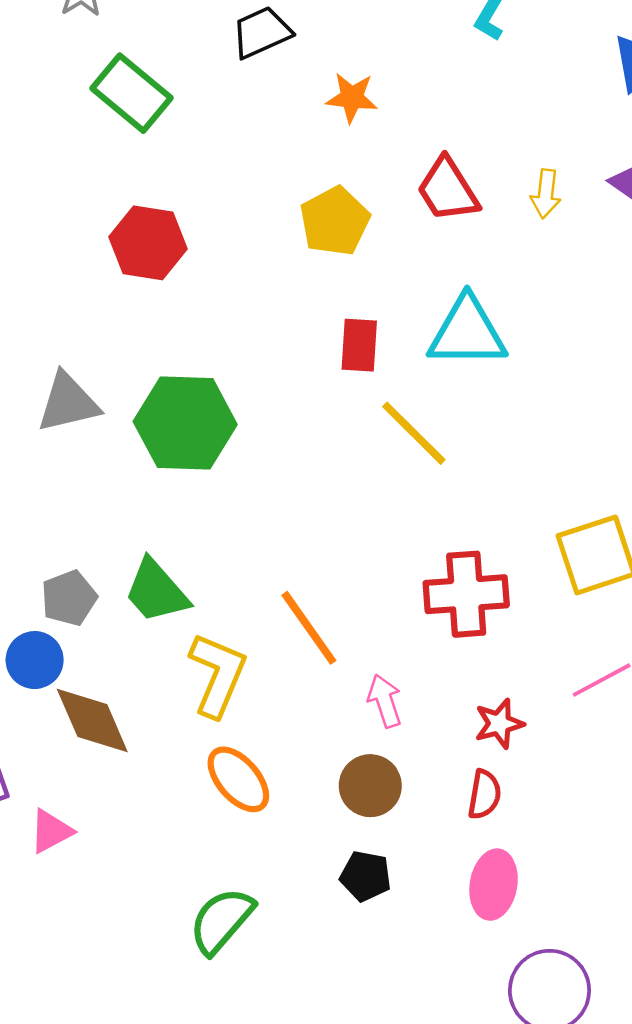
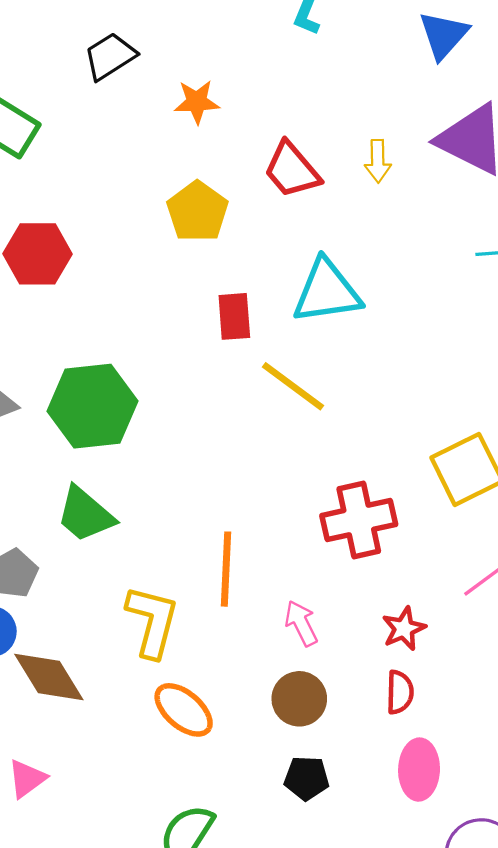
green trapezoid: (156, 591) -> (85, 514), moved
orange line: (309, 628) -> (226, 569), turned 46

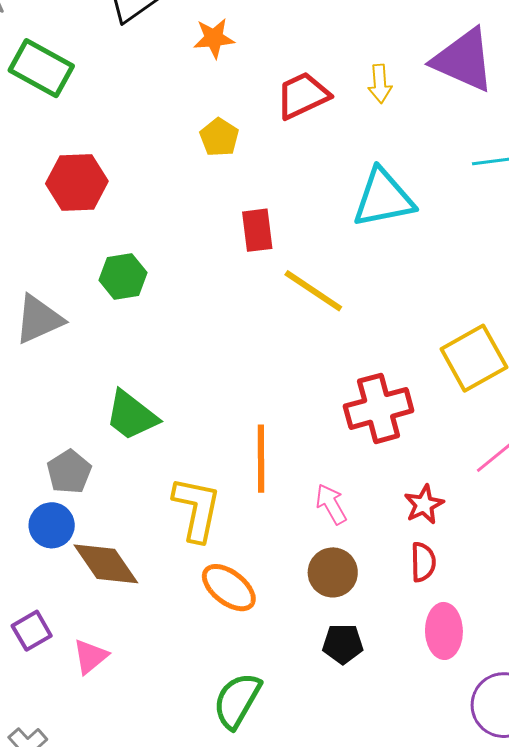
red trapezoid: (292, 170) -> (303, 95), turned 108
yellow pentagon: (197, 212) -> (219, 137), size x0.7
cyan triangle: (327, 292) -> (383, 198), moved
green hexagon: (92, 406) -> (123, 276), moved, size x0.6

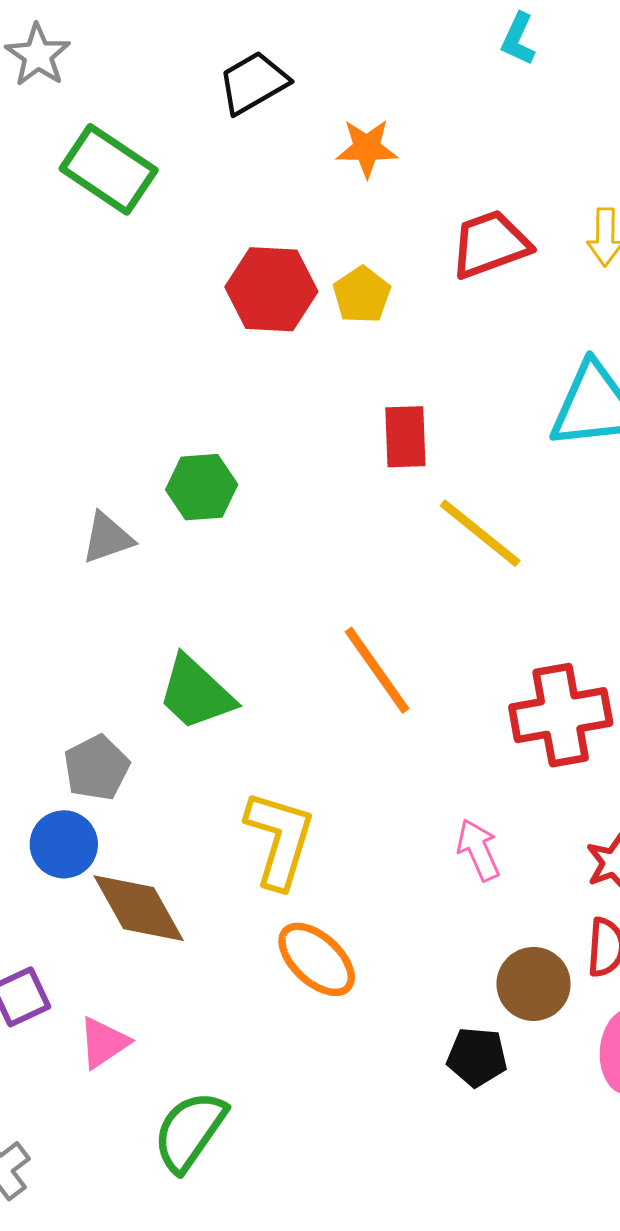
red hexagon: (77, 182) -> (271, 289), moved
gray triangle: (39, 319) -> (107, 538), moved, size x0.7
orange line: (261, 459) -> (377, 670), moved, turned -40
brown circle: (333, 572) -> (534, 984), moved
green semicircle: (237, 700) -> (190, 1131), moved

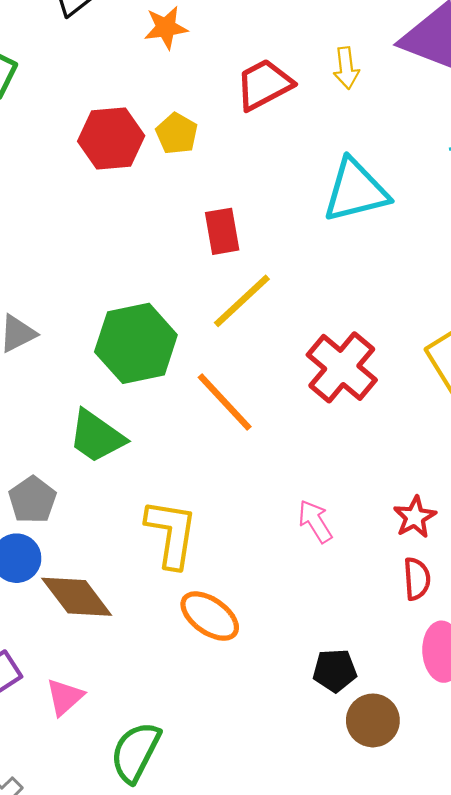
green hexagon: (202, 487) -> (136, 343), moved, size x1.6
yellow line: (480, 533) -> (242, 301), moved, turned -74
red cross: (561, 715) -> (342, 367), moved, turned -32
brown circle: (534, 984) -> (373, 720), moved

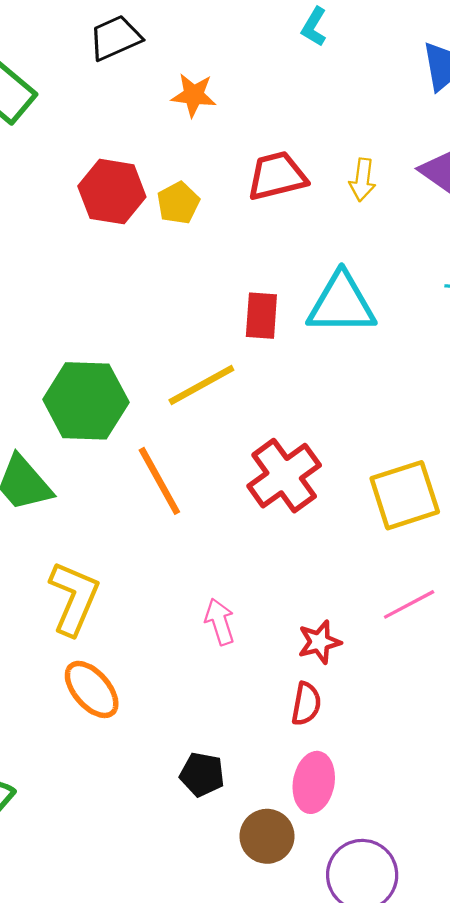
red rectangle: (222, 231) -> (261, 316), moved
brown circle: (373, 720) -> (267, 836), moved

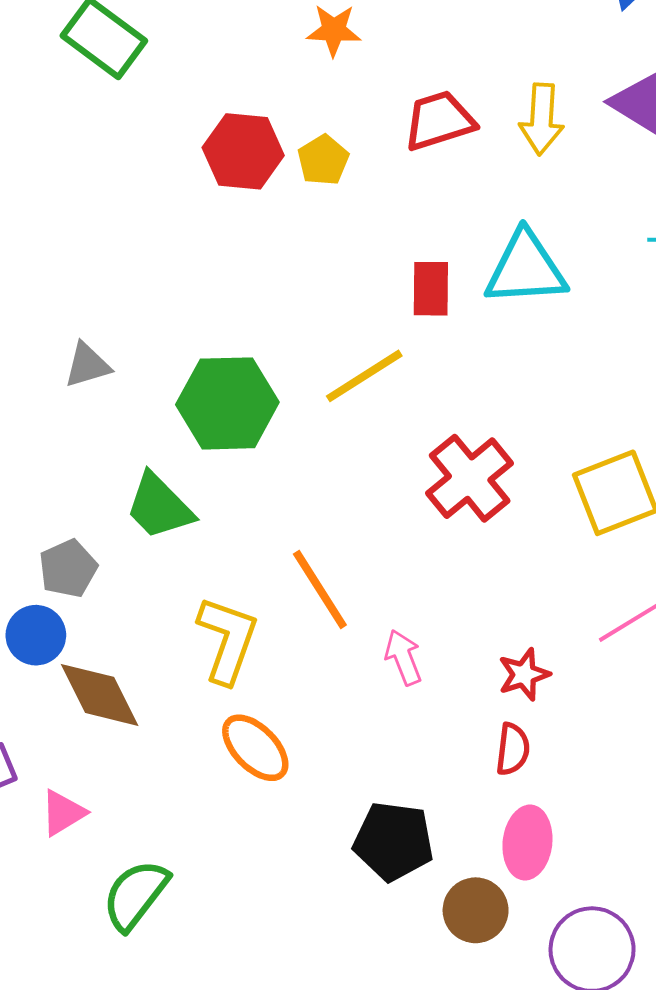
yellow arrow: (362, 180) -> (542, 119), size x1.4
orange line: (159, 481) -> (320, 590), moved
black pentagon: (202, 774) -> (394, 841), size x1.5

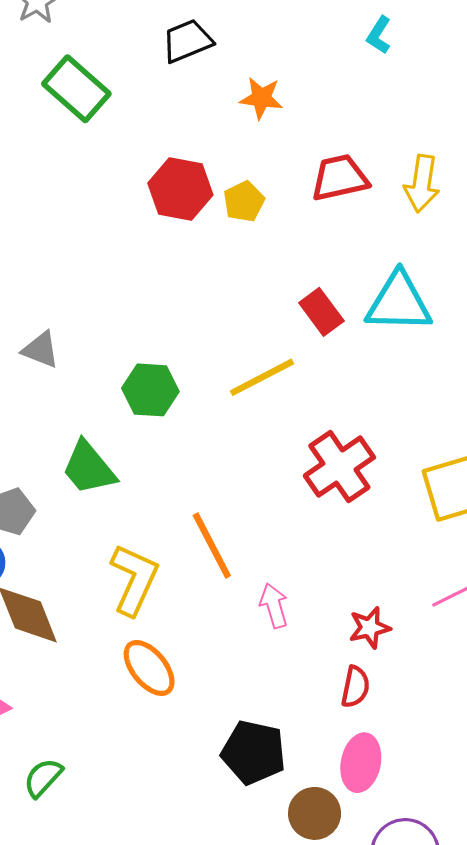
red rectangle: (431, 289) -> (321, 312), turned -42
gray triangle: (87, 365) -> (41, 350), turned 33
green hexagon: (227, 403) -> (150, 390), size x0.7
green semicircle: (136, 895) -> (43, 778), size x0.7

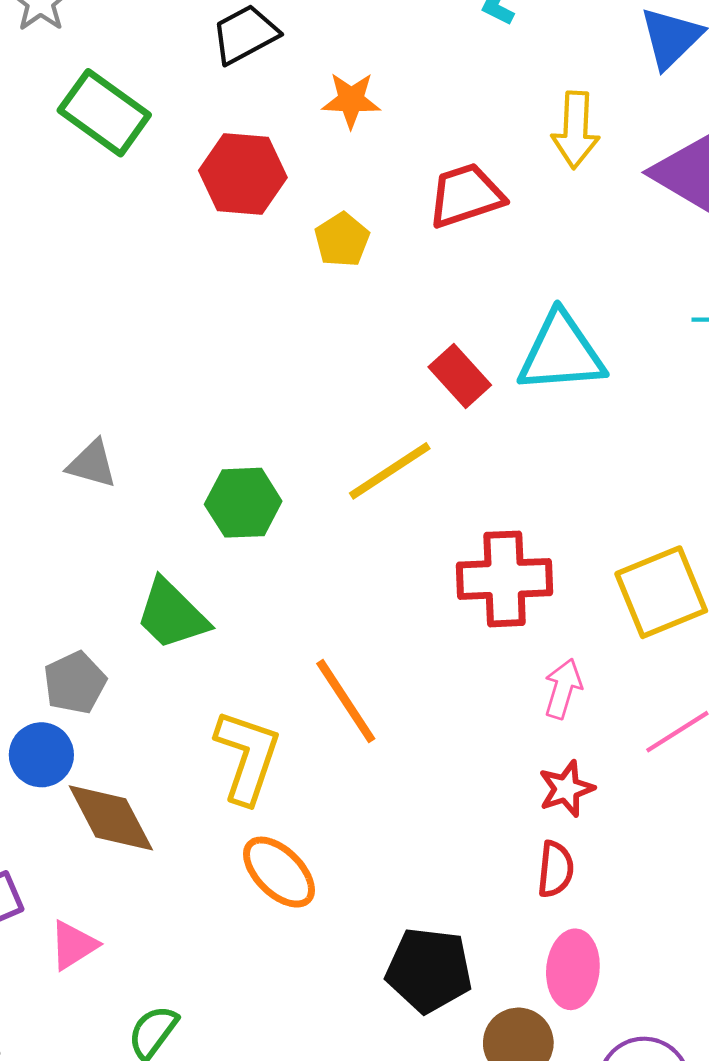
yellow arrow: (422, 184) -> (576, 130), moved
red hexagon: (180, 189) -> (243, 174), moved
red cross: (339, 467) -> (505, 579), turned 38
pink arrow: (274, 606) -> (563, 689), moved, turned 39

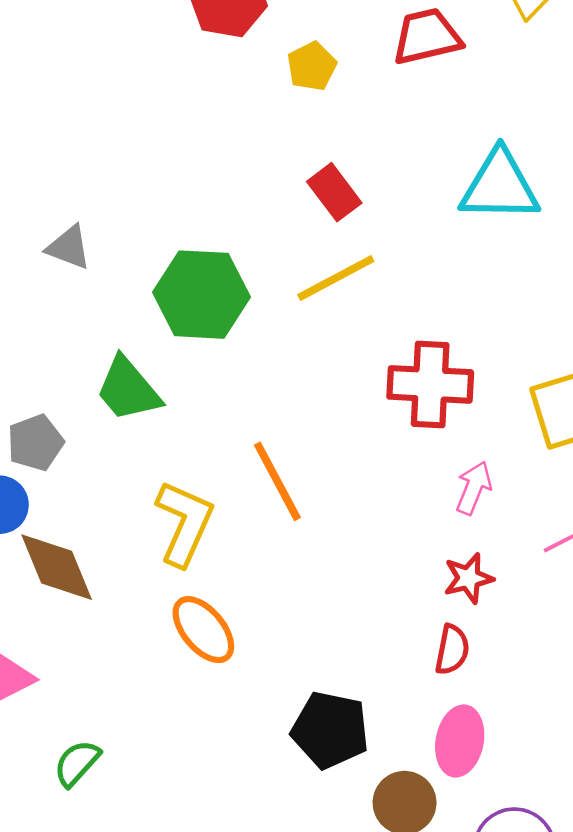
red rectangle: (460, 376) -> (334, 192), moved
green hexagon: (243, 503) -> (201, 295), size x1.4

